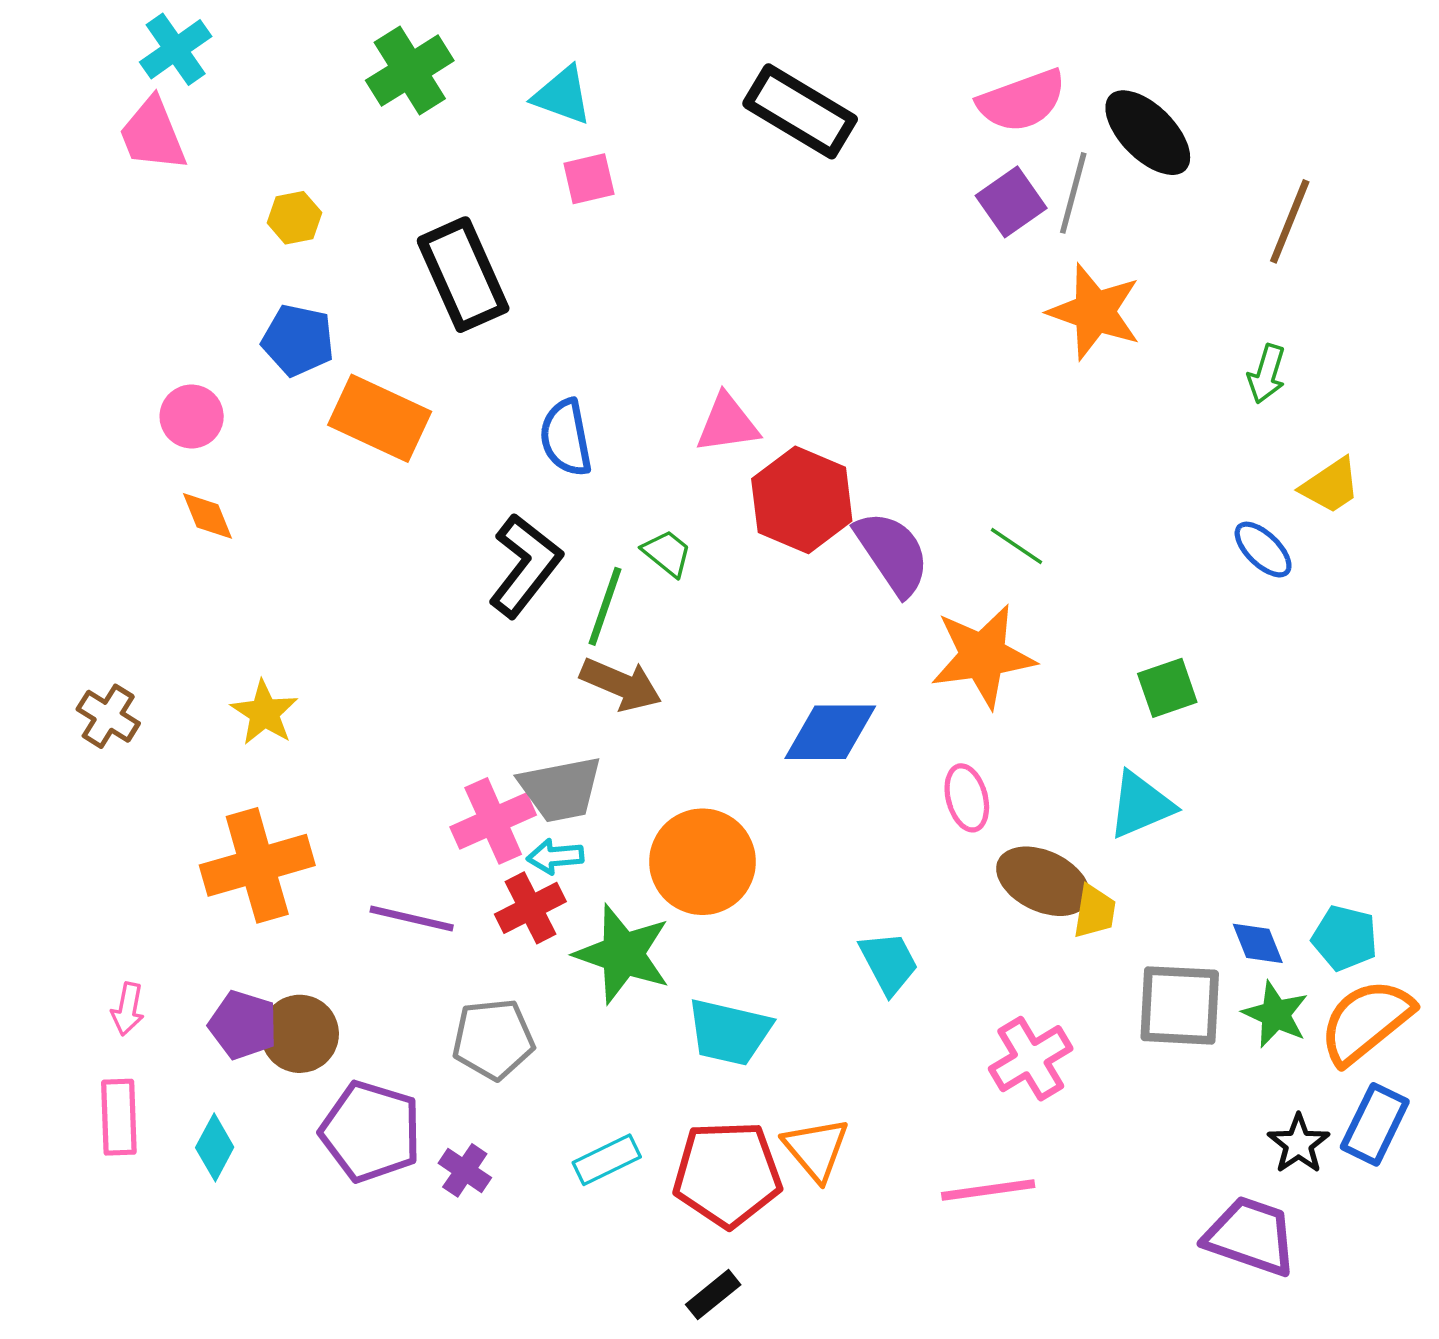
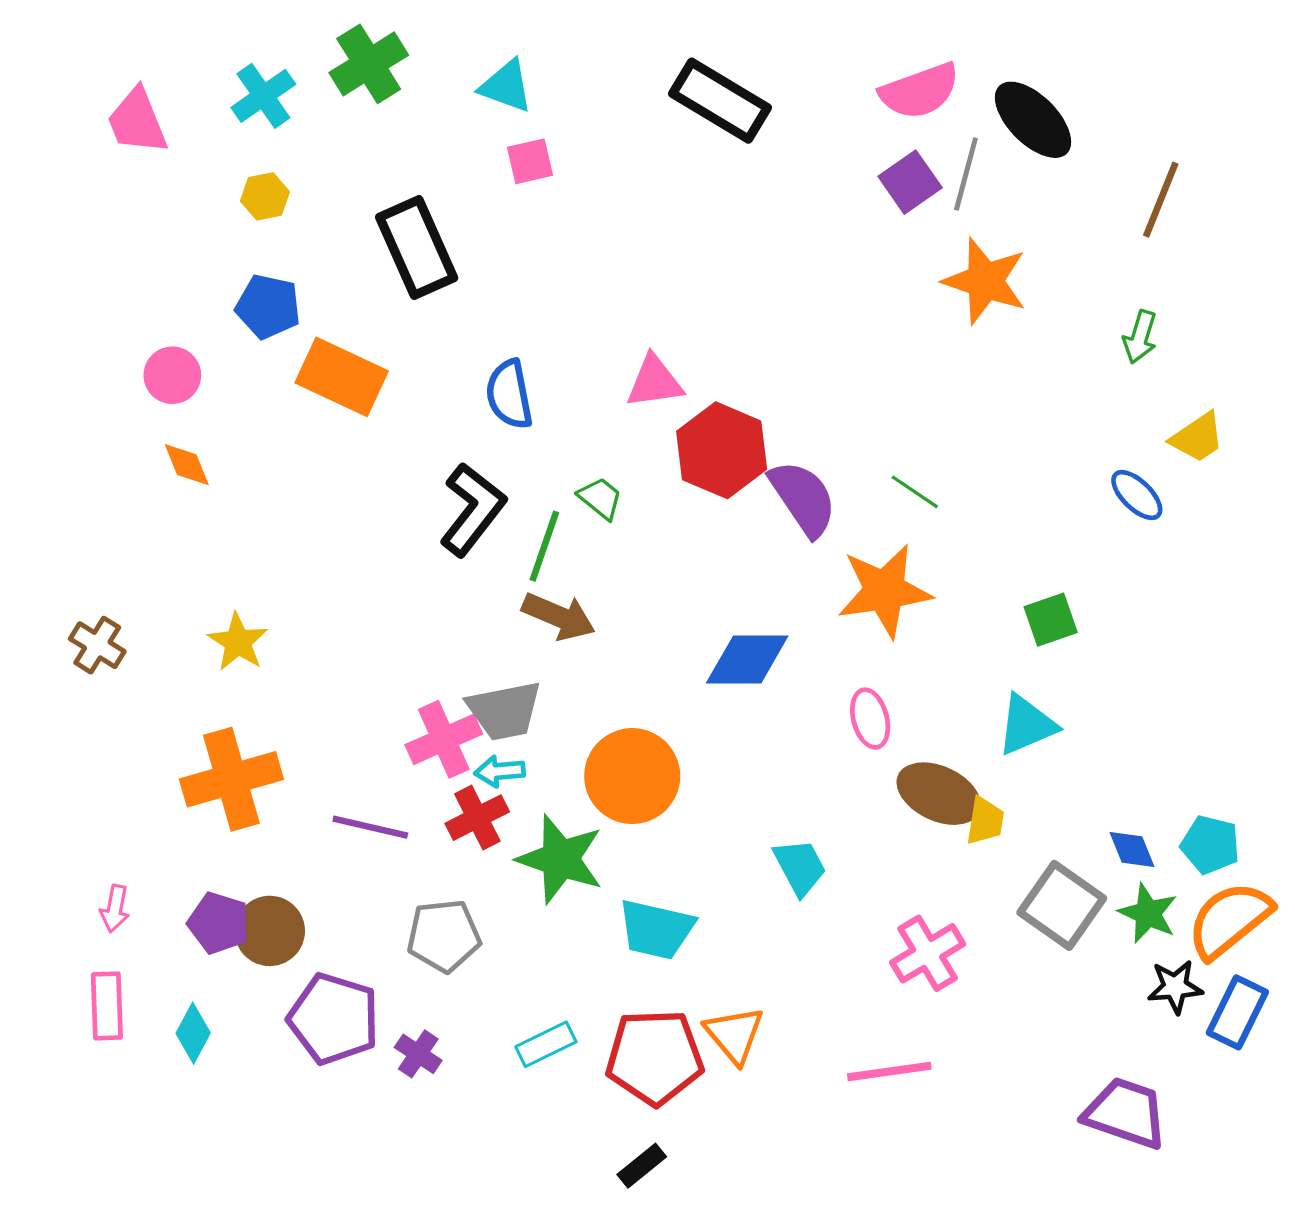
cyan cross: (176, 49) -> (263, 96), moved
gray square: (1180, 1005) -> (1062, 905), turned 32
black star: (1299, 1144) -> (1175, 987), moved, turned 30

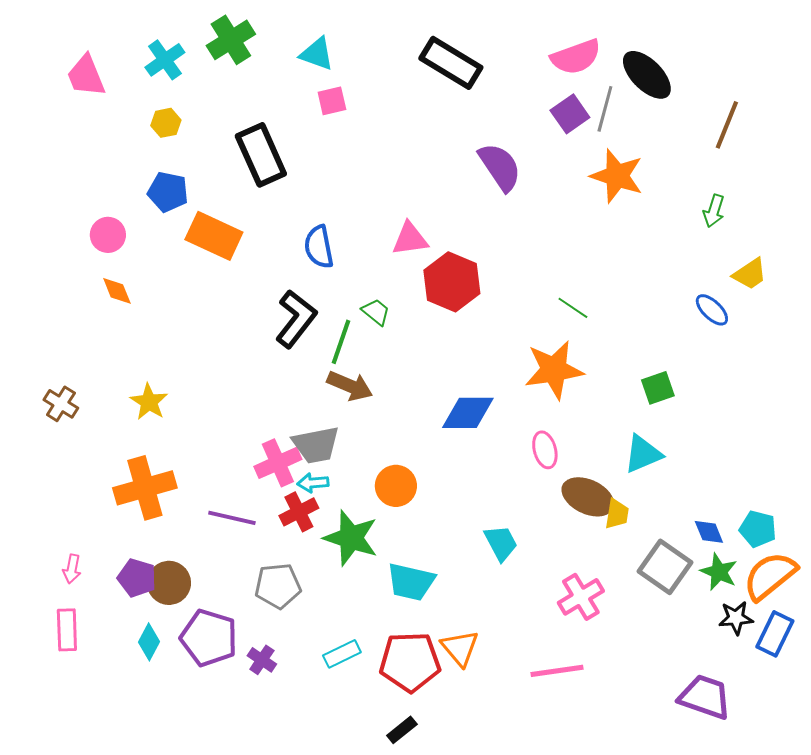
purple semicircle: (803, 498) -> (500, 167), moved
orange circle: (632, 776) -> (396, 486), size x0.7
cyan diamond: (193, 1033) -> (149, 642), moved

